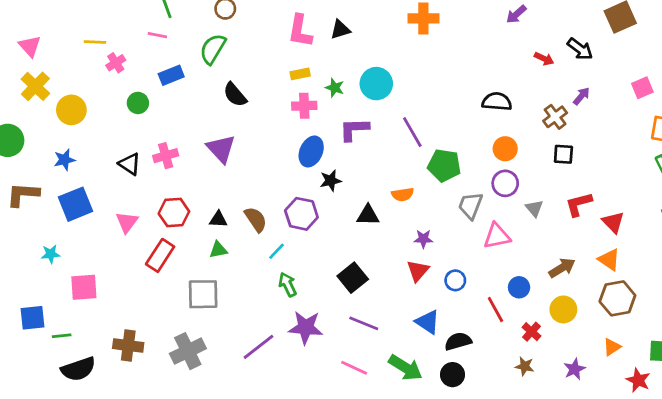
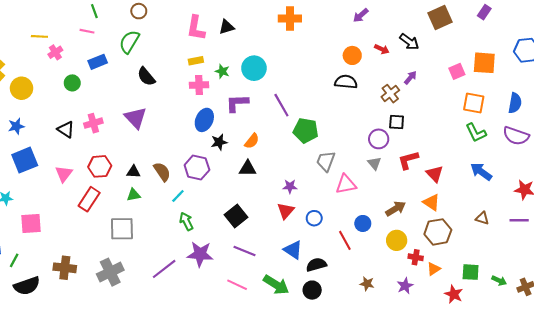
orange circle: (505, 149) -> (352, 55), moved
purple circle: (505, 183) -> (379, 139), moved
orange semicircle: (403, 194) -> (252, 141), moved, turned -42
red cross: (532, 332) -> (416, 257), moved, turned -32
green line: (62, 336) -> (14, 260), turned -56

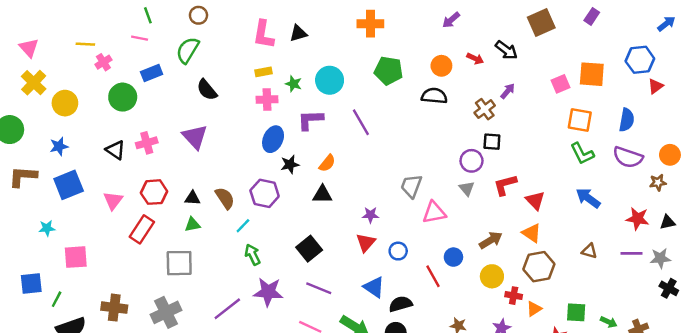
green circle: (72, 83) -> (123, 97), size x1.5
green pentagon: (306, 130) -> (389, 71), moved

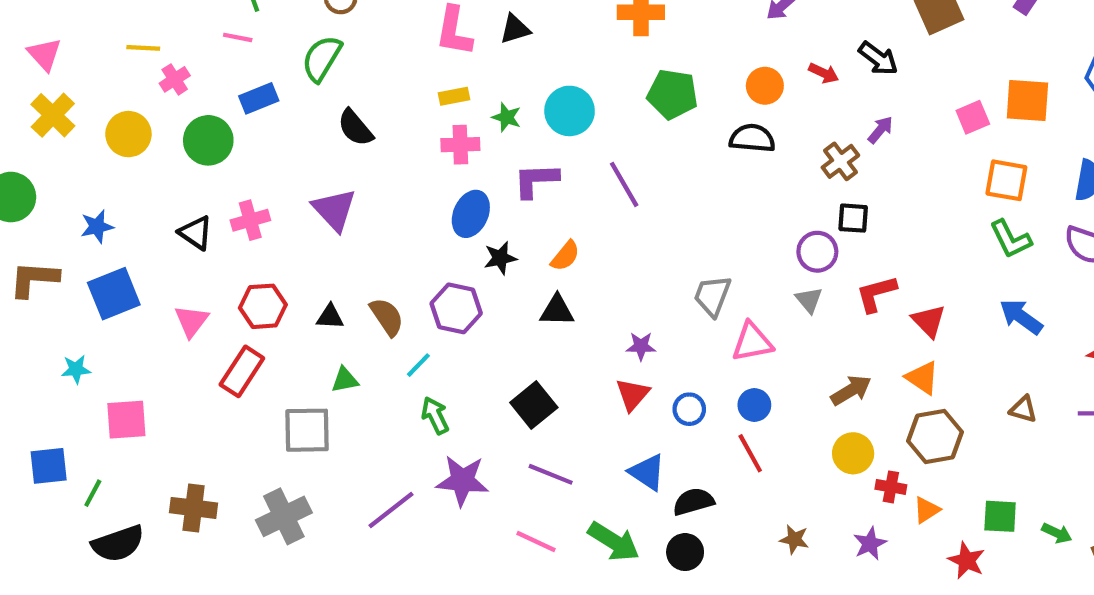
yellow circle: (65, 103) -> (128, 134), moved
green triangle: (192, 225) -> (345, 380), moved
blue circle: (453, 257) -> (754, 405), moved

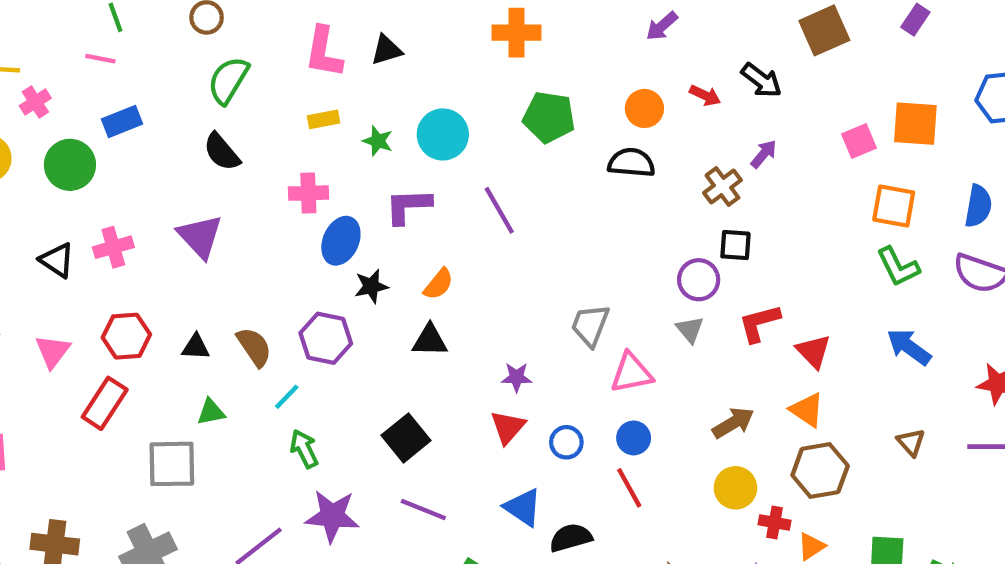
green semicircle: (322, 58) -> (228, 80), moved
pink cross: (460, 145) -> (308, 193), moved
brown triangle: (1023, 409) -> (911, 442), turned 32

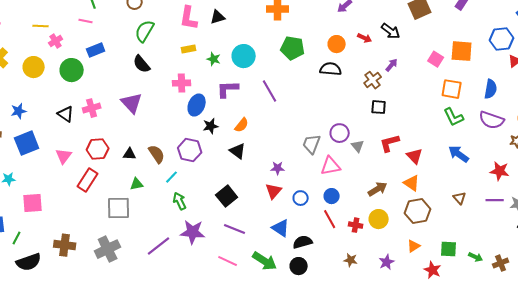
pink square: (859, 141) -> (436, 59), turned -35
purple circle: (699, 280) -> (340, 133), moved
black triangle: (430, 340) -> (238, 151), turned 36
red cross: (774, 523) -> (356, 225), moved

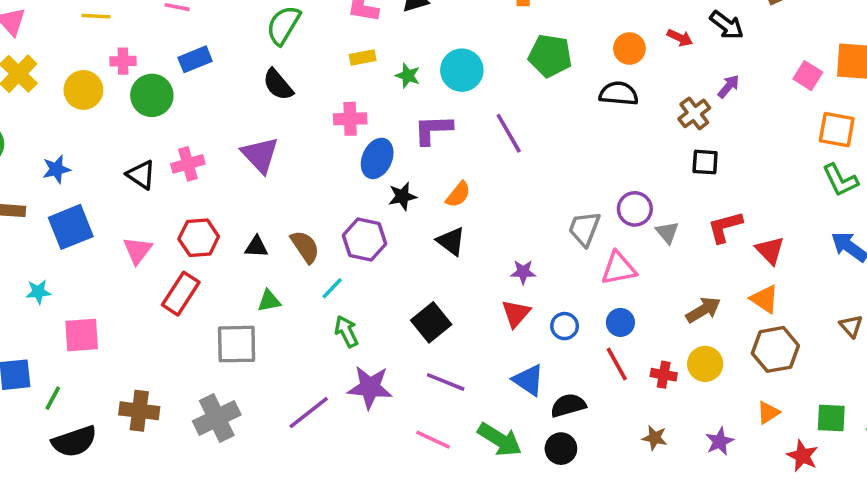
pink cross: (56, 41) -> (123, 61), moved, turned 32

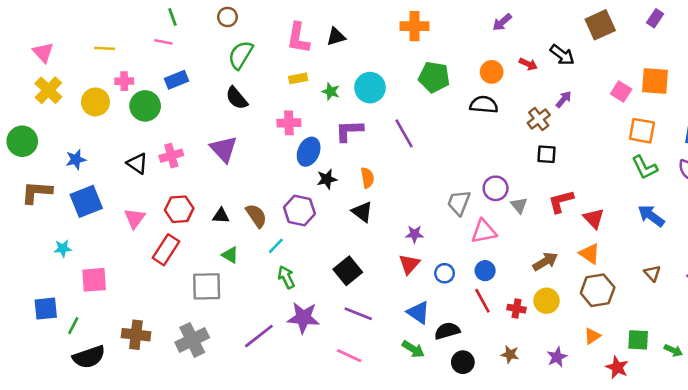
orange semicircle: (458, 194) -> (367, 178), turned -48
green triangle: (269, 301) -> (230, 255), turned 42
green arrow: (500, 440) -> (413, 349), moved, size x0.7
black circle: (561, 449) -> (463, 362), moved

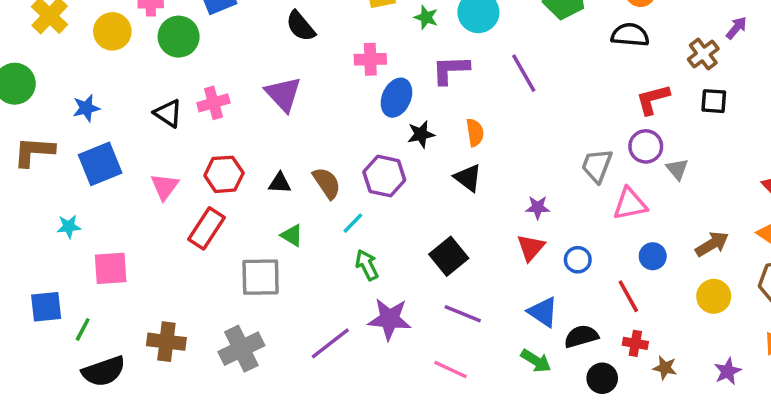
red L-shape: (561, 201) -> (653, 99), moved
blue circle: (485, 271) -> (653, 256), moved
red cross: (516, 309) -> (635, 343), moved

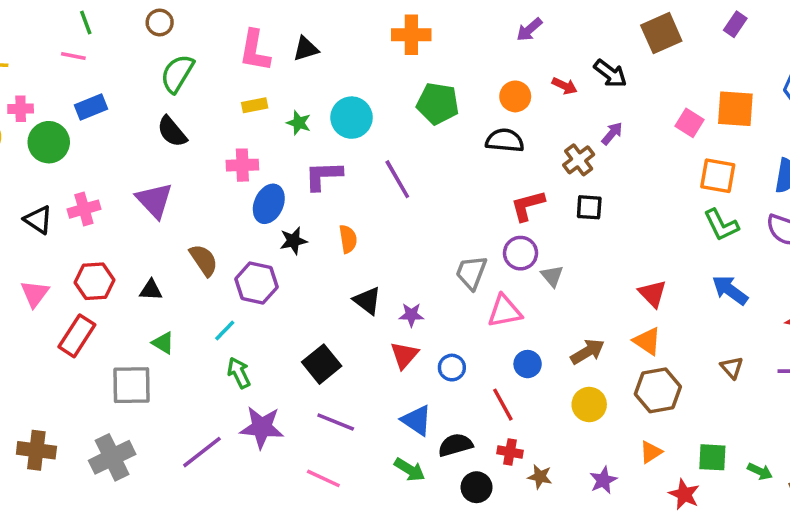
black triangle: (468, 178) -> (367, 301), moved
brown semicircle: (327, 183) -> (204, 260), moved

